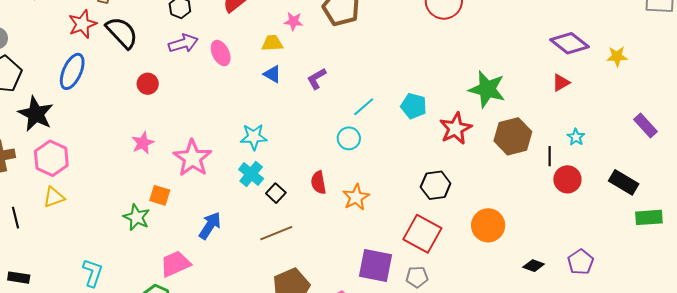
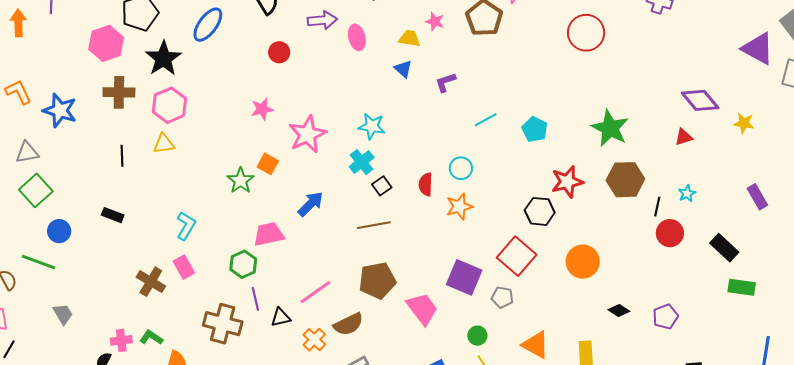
red star: (456, 128) -> (567, 182), moved
cyan circle: (349, 138) -> (461, 168), moved

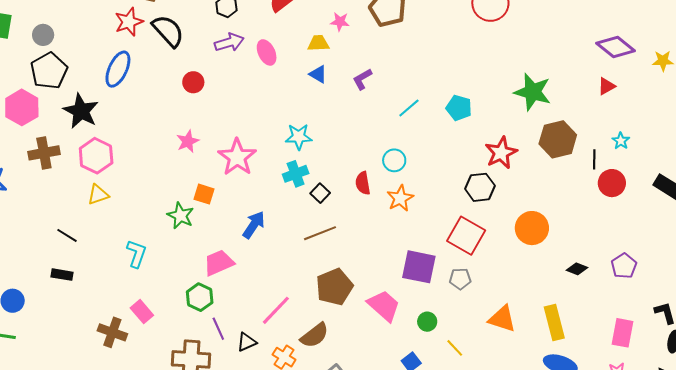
black line: (122, 156) -> (67, 235), moved, turned -45
cyan cross: (362, 162) -> (296, 174), turned 30
cyan L-shape: (186, 226) -> (136, 254), moved
green circle: (477, 336) -> (427, 322), moved

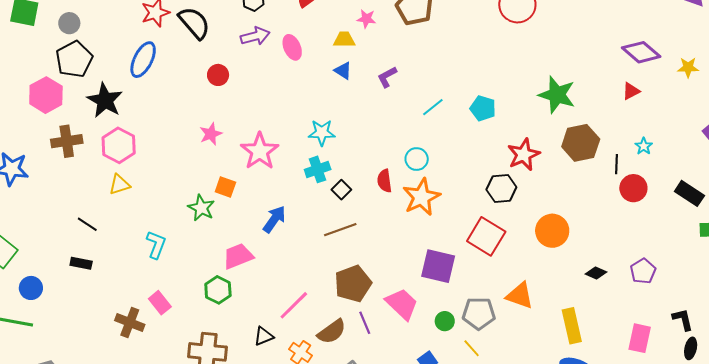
orange star: (400, 198) -> (421, 197), size x1.4
gray pentagon: (460, 279) -> (479, 313), moved, size x1.5
orange triangle: (502, 319) -> (520, 296), moved
purple line: (218, 329) -> (365, 323), moved

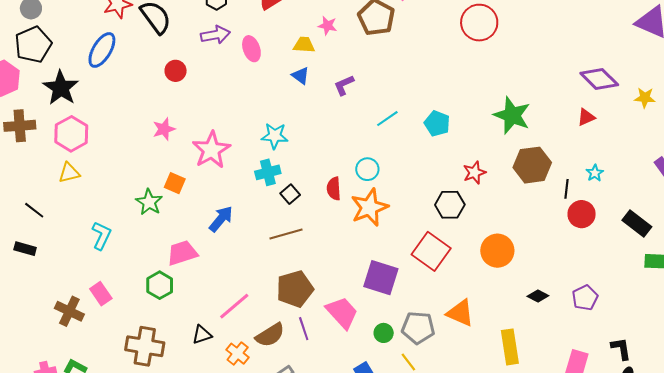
red star: (524, 155) -> (474, 173), size x0.7

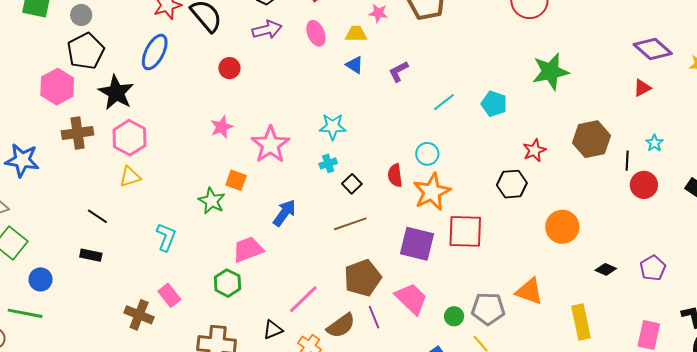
pink ellipse: (251, 49) -> (316, 33), moved
green star: (512, 115) -> (550, 72), moved, turned -30
cyan cross: (268, 172) -> (328, 163), size x0.7
red square: (431, 251) -> (465, 231), moved, turned -30
purple square: (381, 278) -> (417, 244), moved

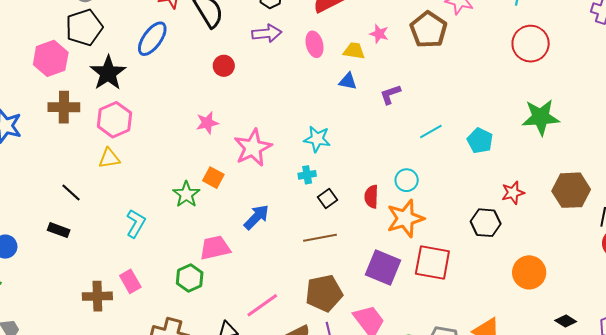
blue triangle: (355, 65) -> (348, 81), turned -30
brown cross: (139, 315) -> (97, 296), turned -32

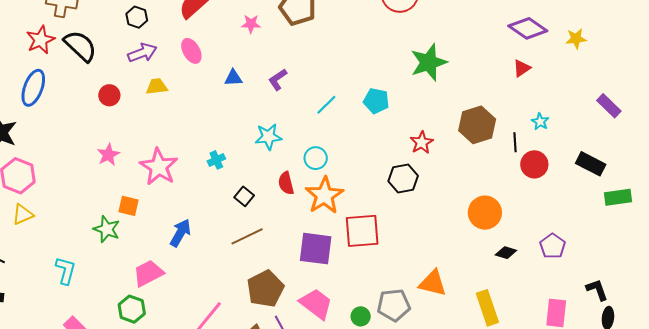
yellow trapezoid: (354, 51) -> (157, 87), moved
cyan star: (317, 139) -> (268, 137), moved
cyan cross: (307, 175) -> (216, 160), moved
orange circle: (529, 272) -> (485, 213), moved

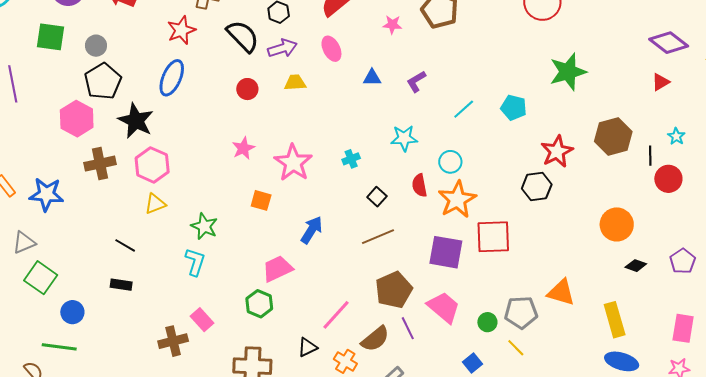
black semicircle: (80, 46) -> (243, 36), moved
red star: (422, 142) -> (557, 151), size x1.4
green star: (107, 229) -> (204, 226), moved

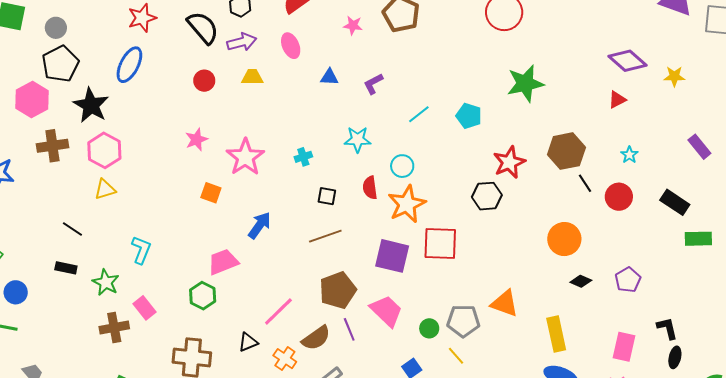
black line: (650, 156) -> (585, 183), moved, turned -36
black square: (377, 197) -> (327, 196), turned -36
green star: (204, 226) -> (106, 282), moved

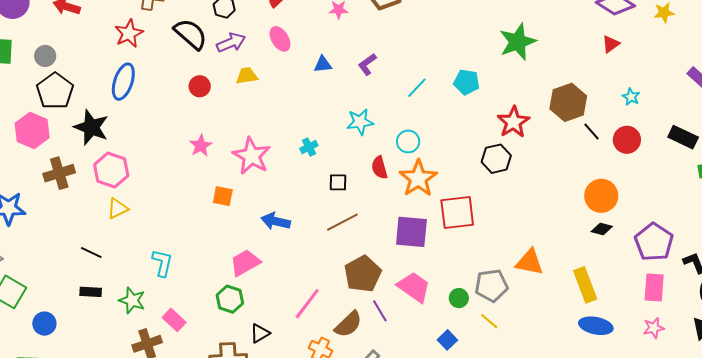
blue arrow: (259, 225) -> (276, 221), turned -104
orange circle: (564, 239) -> (601, 196), moved
purple pentagon: (628, 280) -> (654, 242), moved, size x1.5
black triangle: (248, 342) -> (260, 333), moved

